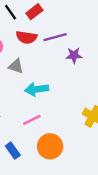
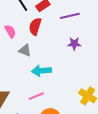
red semicircle: (26, 37) -> (35, 26), turned 96
purple line: (55, 37) -> (70, 16), moved

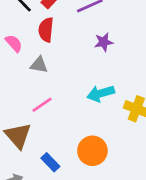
cyan arrow: (41, 71) -> (101, 93), moved
pink line: (36, 96) -> (42, 105), moved

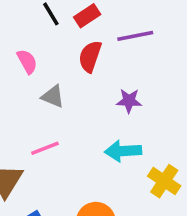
red semicircle: (46, 30) -> (90, 56), moved
purple star: (104, 42) -> (129, 101), moved

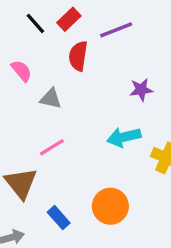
purple star: (129, 101) -> (141, 90), moved

